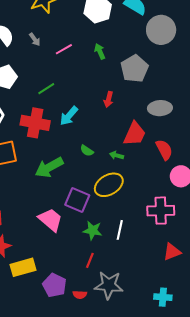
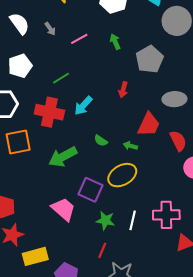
pink cross: (161, 211) -> (166, 215), moved

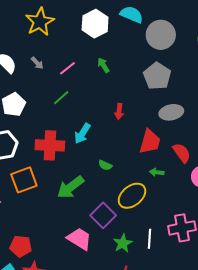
gray pentagon: (150, 59) -> (157, 76), moved
green line: (61, 78) -> (61, 98), moved
green arrow: (130, 146) -> (157, 172), moved
purple square: (91, 190) -> (103, 215), turned 30
green star: (105, 221) -> (123, 243), turned -30

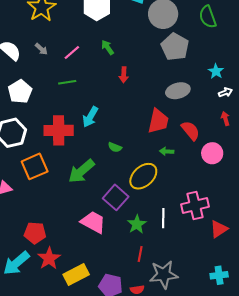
gray pentagon: (157, 76) -> (175, 47), moved
green line: (61, 98) -> (67, 82), turned 36
red arrow: (119, 111) -> (124, 75), moved

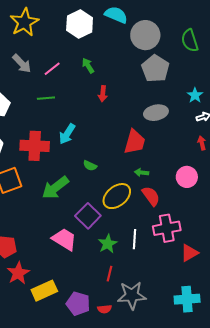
gray arrow: (41, 49) -> (22, 63), size x1.5
red semicircle: (190, 131) -> (151, 196), moved
cyan cross: (219, 275) -> (187, 299), size x1.4

